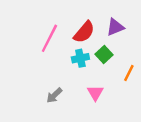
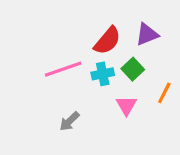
pink line: (49, 38) -> (63, 69), moved, turned 44
pink triangle: (95, 93) -> (126, 106), moved

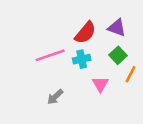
purple triangle: (147, 34) -> (117, 28), turned 42
green square: (133, 69) -> (118, 55), moved

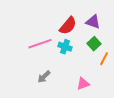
cyan cross: (82, 59) -> (65, 47), turned 32
pink triangle: (100, 84) -> (83, 84), moved, turned 40

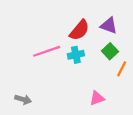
cyan cross: (65, 47) -> (76, 55), turned -32
gray arrow: (44, 77) -> (23, 99), moved, turned -120

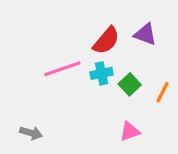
green square: (110, 51) -> (130, 84), moved

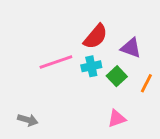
purple triangle: (145, 34) -> (131, 48), moved

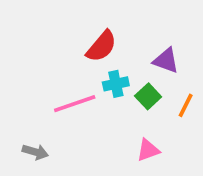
red semicircle: (96, 37) -> (102, 46), moved
pink line: (56, 62) -> (75, 104), moved

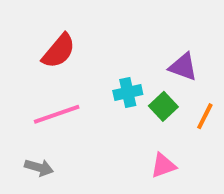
red semicircle: (102, 46) -> (59, 51), moved
pink line: (75, 104) -> (57, 114), moved

